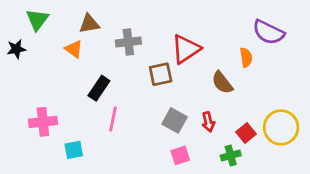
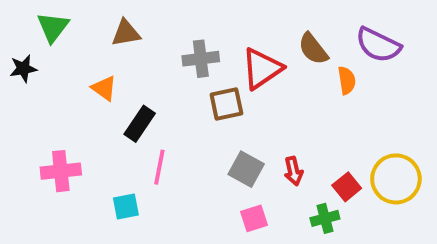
gray cross: (128, 42) -> (201, 59), moved
orange triangle: (74, 49) -> (104, 88), moved
brown semicircle: (222, 83) -> (313, 49), moved
cyan square: (74, 150) -> (126, 207), moved

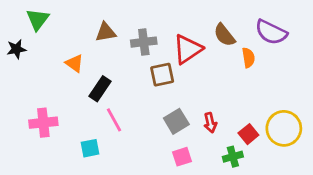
brown triangle: (126, 33) -> (106, 32), moved
pink line: (159, 167) -> (114, 120), turned -40
gray square: (246, 169) -> (176, 121), turned 30

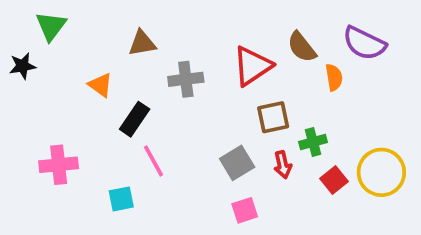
gray cross: (144, 42) -> (186, 79), moved
brown square: (162, 75) -> (273, 117), moved
green cross: (233, 157) -> (313, 142), moved

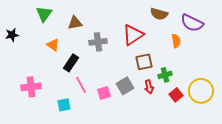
green triangle: (51, 26) -> (44, 14), moved
brown semicircle: (302, 47) -> (159, 14), moved, turned -36
pink square: (245, 210) -> (104, 93), moved

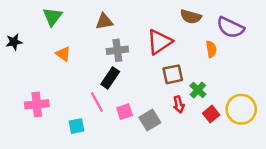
brown triangle: (75, 23) -> (104, 21), moved
black rectangle: (71, 63) -> (110, 78), moved
green cross: (165, 75) -> (198, 90), turned -32
gray square: (125, 86) -> (150, 120), moved

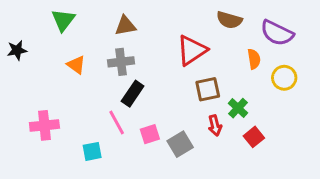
gray cross: (117, 50) -> (121, 62), moved
yellow circle: (241, 109) -> (284, 78), moved, size x0.7

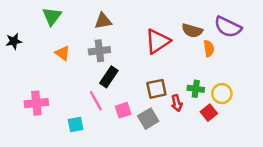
brown semicircle: (229, 20) -> (192, 31), moved
yellow circle: (284, 78) -> (222, 94), moved
brown square: (208, 89) -> (156, 89), moved
green cross: (238, 108) -> (196, 89), turned -35

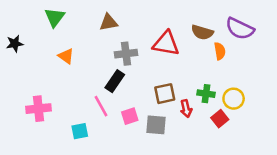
red triangle: (158, 41) -> (166, 44), turned 44
gray cross: (99, 51) -> (126, 54), moved
gray square: (148, 119) -> (156, 125), turned 36

